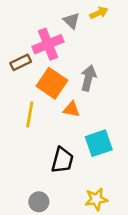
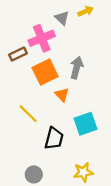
orange square: (52, 83) -> (45, 72), turned 30
orange triangle: (71, 109) -> (62, 95), turned 35
yellow line: (30, 115) -> (28, 114), moved, turned -55

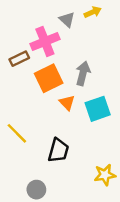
yellow line: (28, 114) -> (17, 133), moved
cyan square: (86, 124) -> (98, 109), moved
yellow star: (83, 172) -> (105, 175), moved

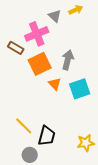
brown rectangle: (19, 59) -> (16, 48), turned 56
yellow line: (17, 133) -> (24, 126), moved
black trapezoid: (58, 150) -> (47, 136), moved

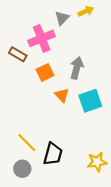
gray triangle: (55, 16) -> (62, 18), turned 32
orange square: (40, 64) -> (45, 72), size x0.7
gray circle: (30, 155) -> (22, 169), moved

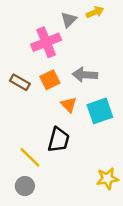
brown rectangle: (18, 54) -> (20, 82), moved
gray arrow: (77, 68) -> (85, 75), turned -100
black trapezoid: (53, 154) -> (59, 140), moved

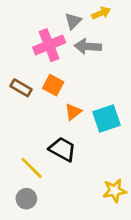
gray arrow: (85, 75) -> (88, 46), moved
orange square: (50, 80) -> (53, 85), turned -36
orange triangle: (69, 105) -> (73, 112), turned 36
black trapezoid: (59, 140) -> (62, 149), turned -76

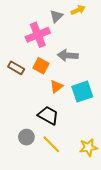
gray arrow: (88, 46) -> (68, 55), moved
yellow line: (32, 168) -> (51, 144), moved
gray circle: (26, 199) -> (26, 137), moved

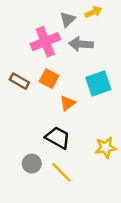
gray arrow: (68, 55) -> (81, 44), moved
cyan square: (82, 92) -> (98, 83), moved
yellow star: (88, 147) -> (106, 148), moved

